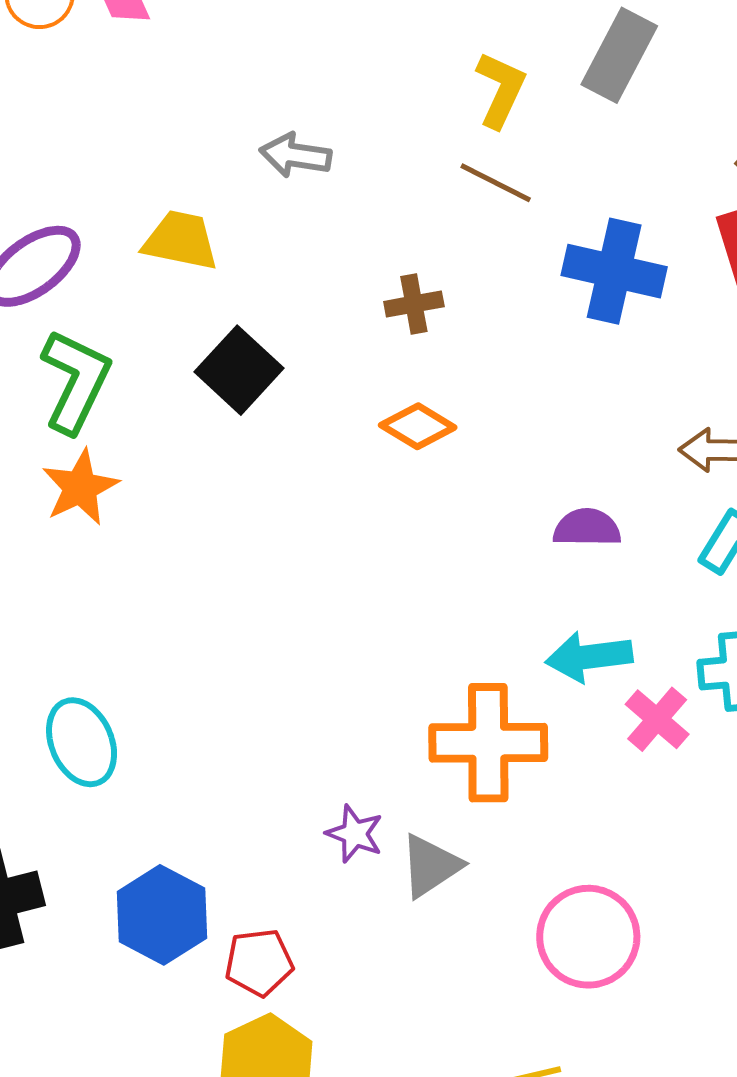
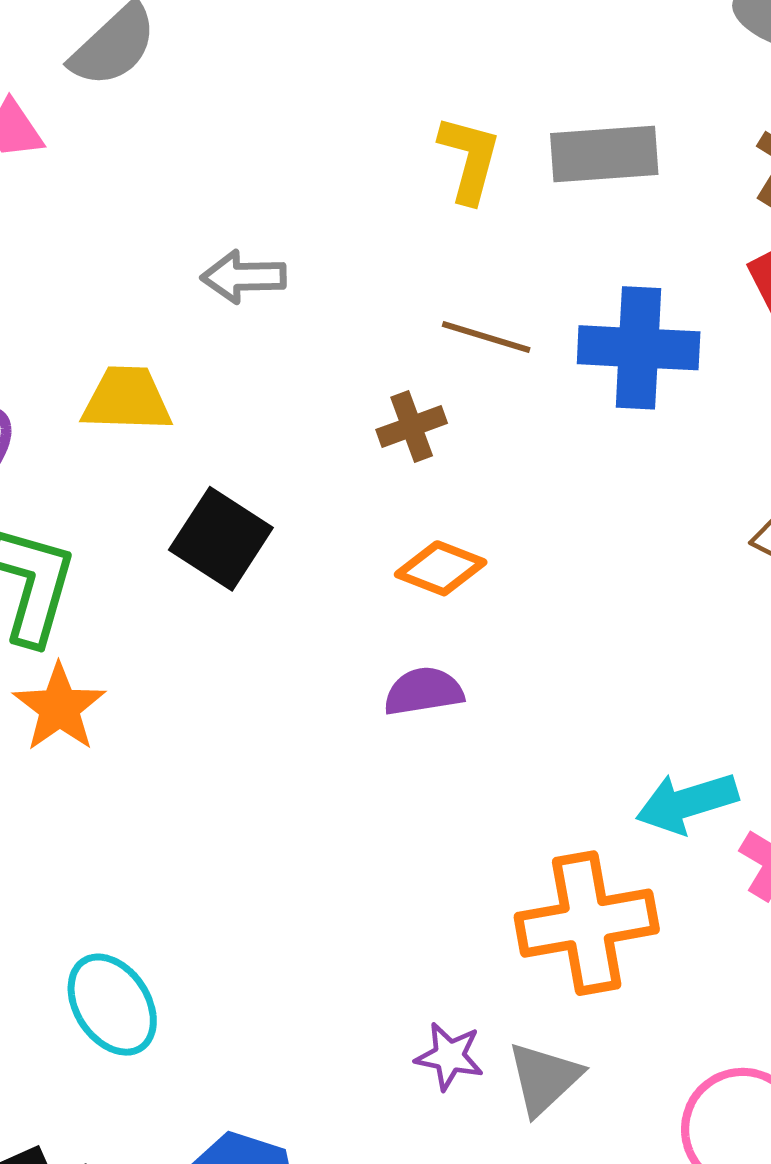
gray rectangle: (619, 55) -> (604, 154), moved, turned 68
brown line: (496, 183) -> (486, 337), moved
purple semicircle: (587, 528) -> (424, 691), moved

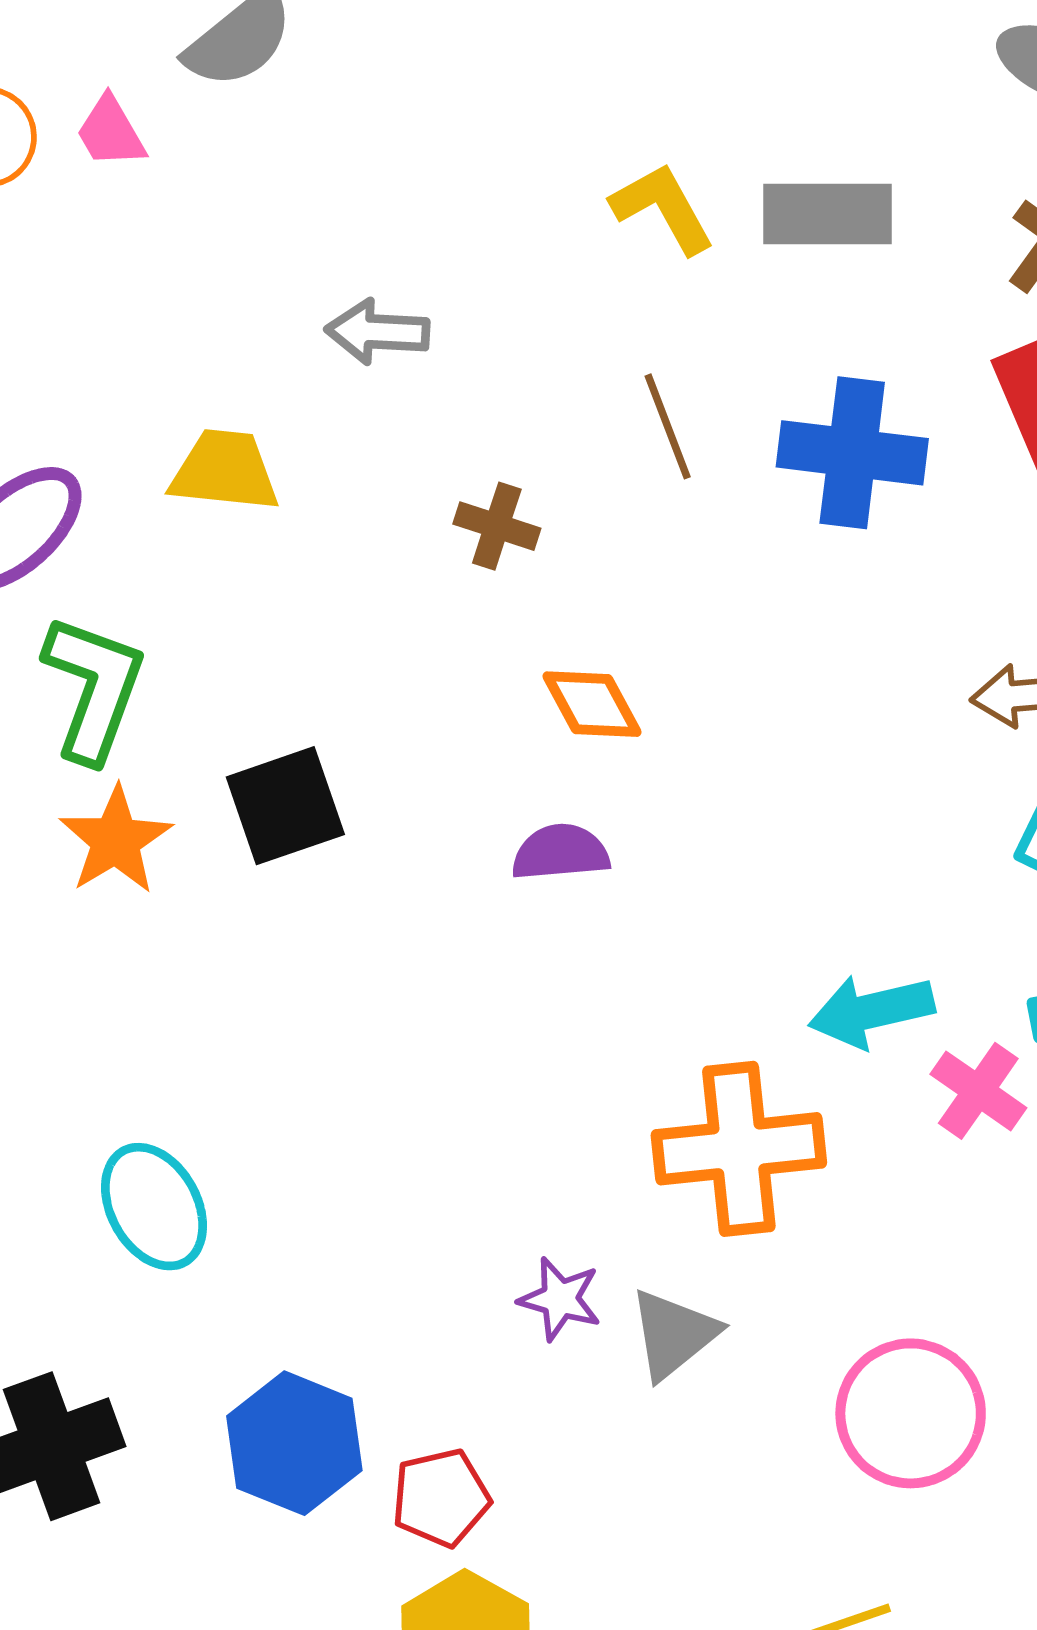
yellow L-shape: (469, 159) -> (663, 208), turned -48
brown line: (486, 337) -> (668, 426), turned 48
brown cross: (412, 426) -> (497, 526), moved, turned 34
black square: (221, 539) -> (285, 806), moved, turned 34
orange diamond: (441, 568) -> (592, 704), turned 36

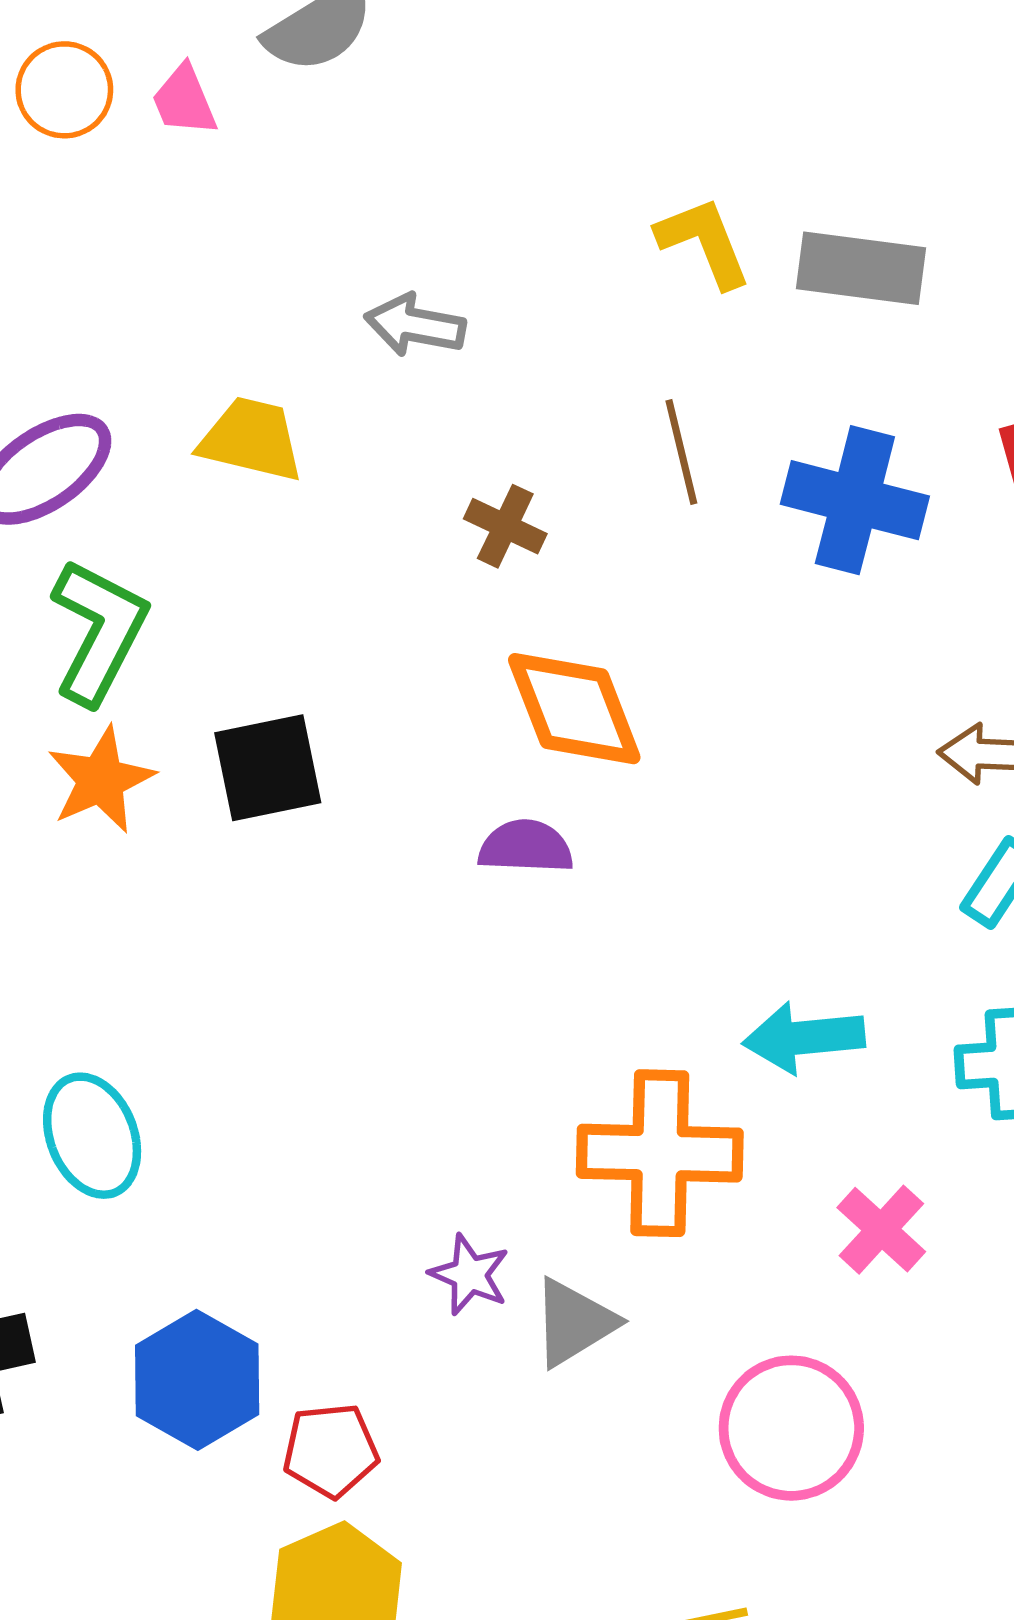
orange diamond: (592, 704) -> (574, 709), size x1.5
pink cross: (978, 1091) -> (881, 1230), moved

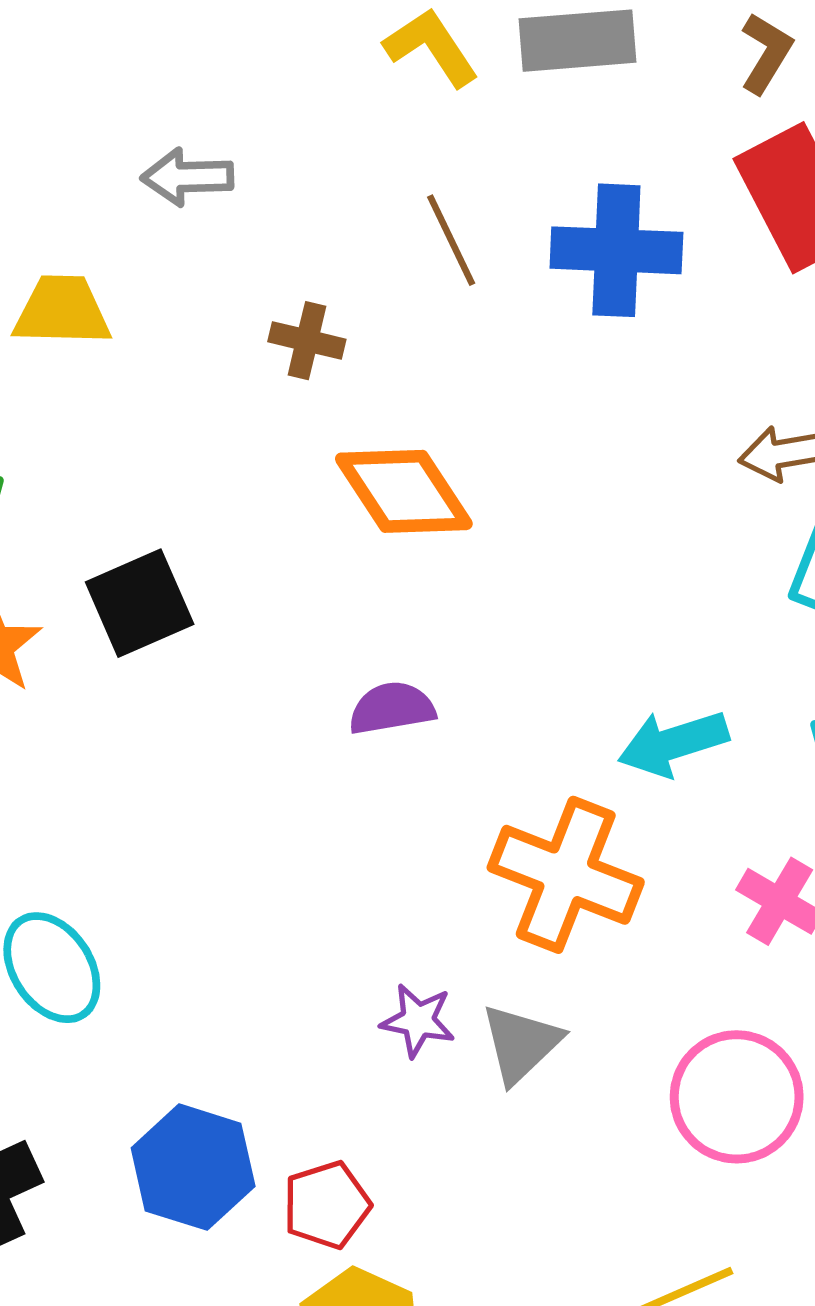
purple semicircle: (526, 847) -> (392, 708), moved
orange cross: (660, 1153) -> (566, 875), turned 32

